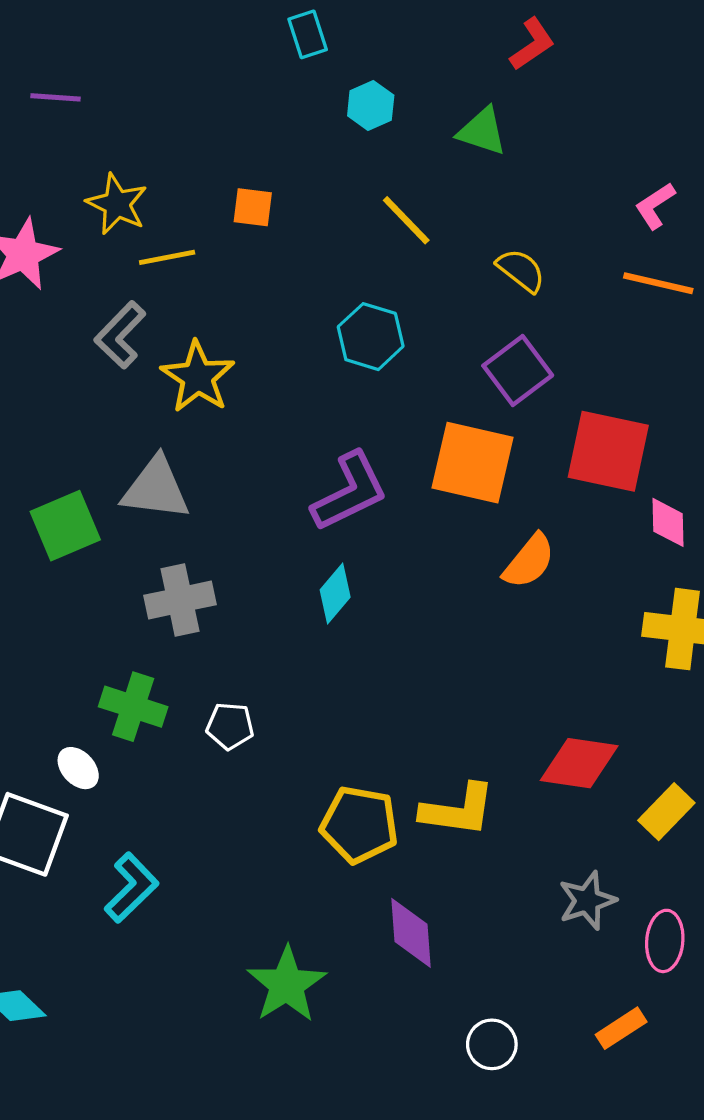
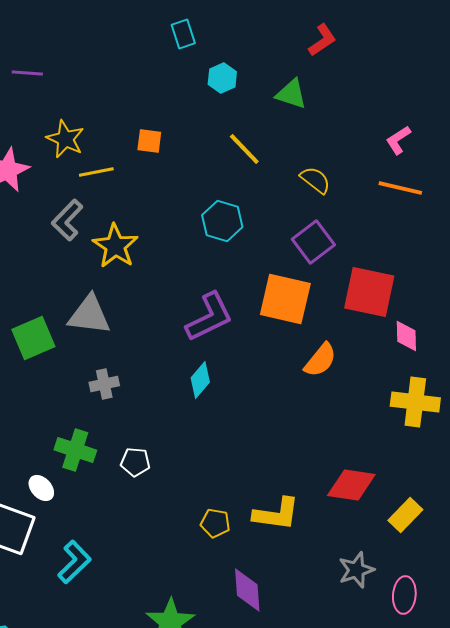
gray cross: (180, 600) -> (104, 384), size x0.7
yellow pentagon: (359, 825) -> (215, 523), size x0.6

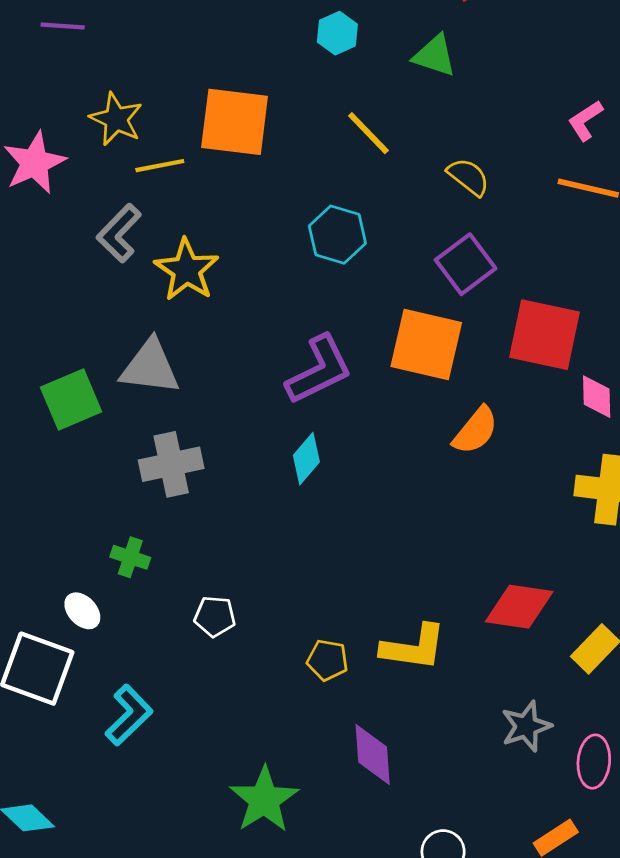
orange square: (149, 141) -> (235, 122), size x2.0
gray cross: (104, 384) -> (171, 464), size x1.5
green cross: (75, 450) -> (130, 557), size x0.7
white pentagon: (135, 462) -> (215, 616), moved

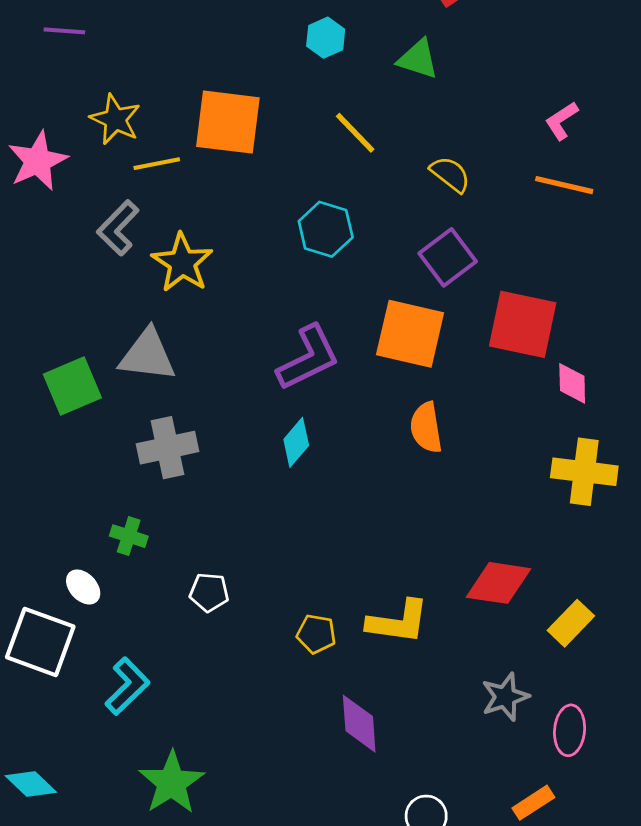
orange semicircle: (475, 430) -> (426, 428), moved, turned 132
green star: (264, 800) -> (172, 783), moved

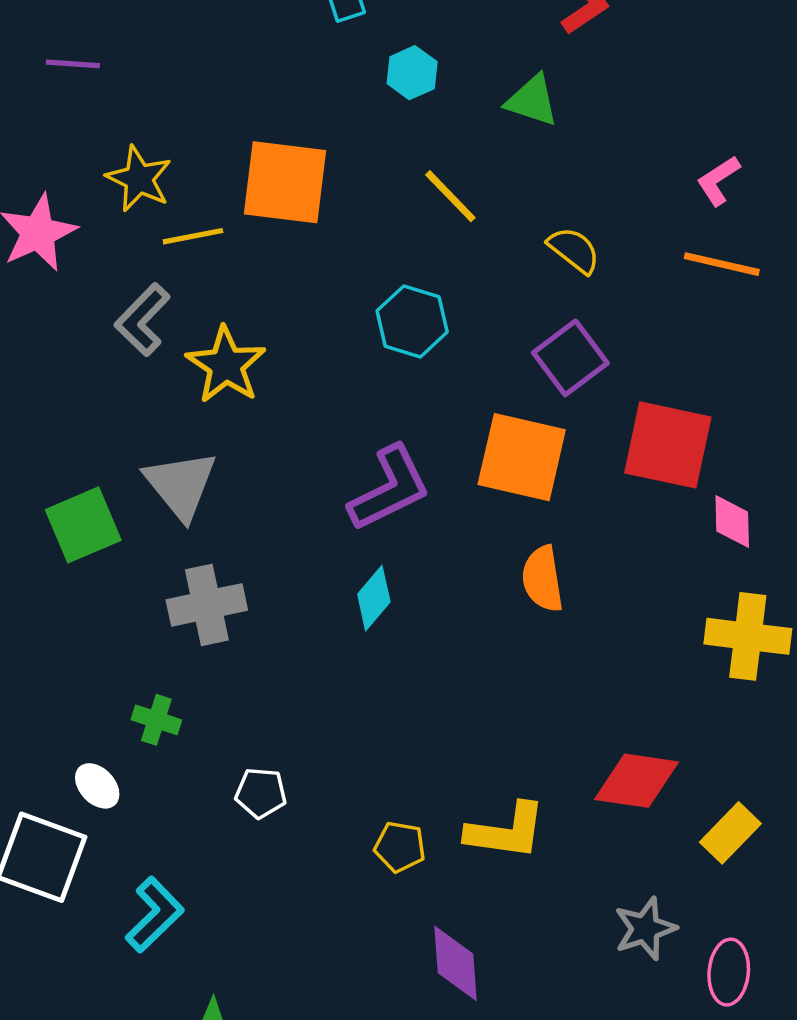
gray triangle: (147, 355) -> (181, 485), turned 44

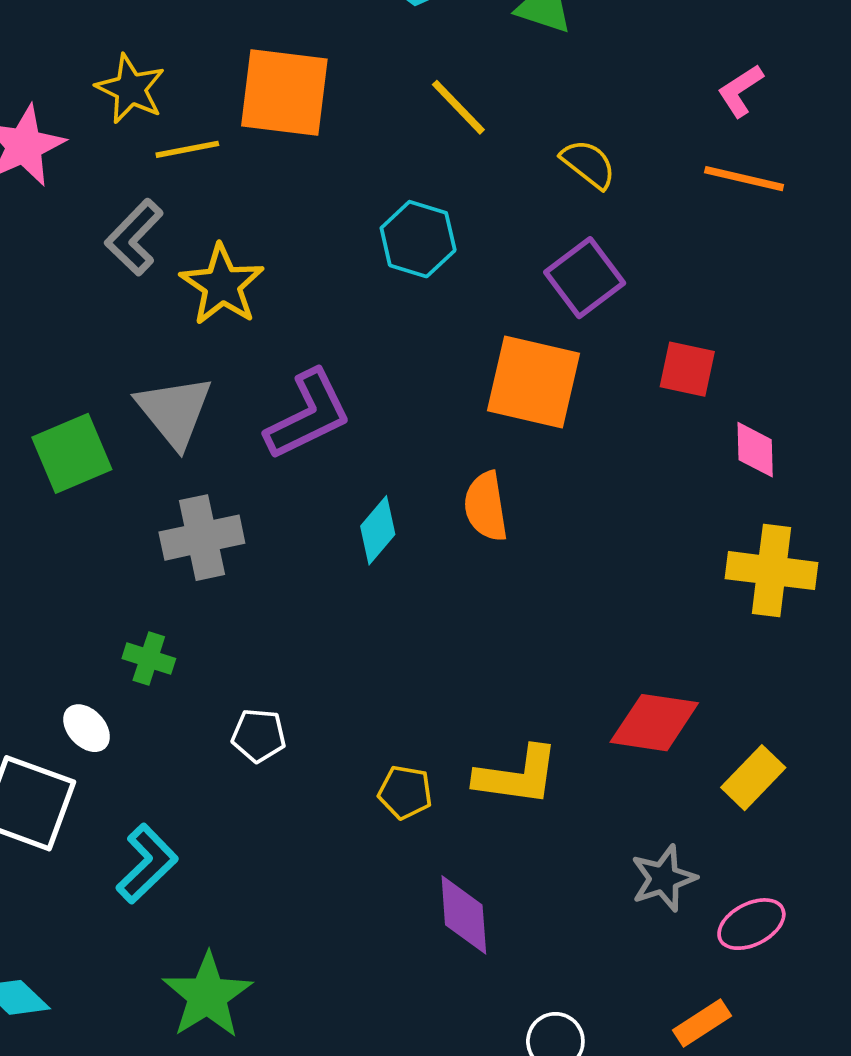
red square: (668, 445) -> (687, 369), size x0.6
purple L-shape: (389, 488) -> (308, 415), moved
orange semicircle: (543, 579) -> (486, 506), moved
pink ellipse: (729, 972) -> (751, 924), turned 58

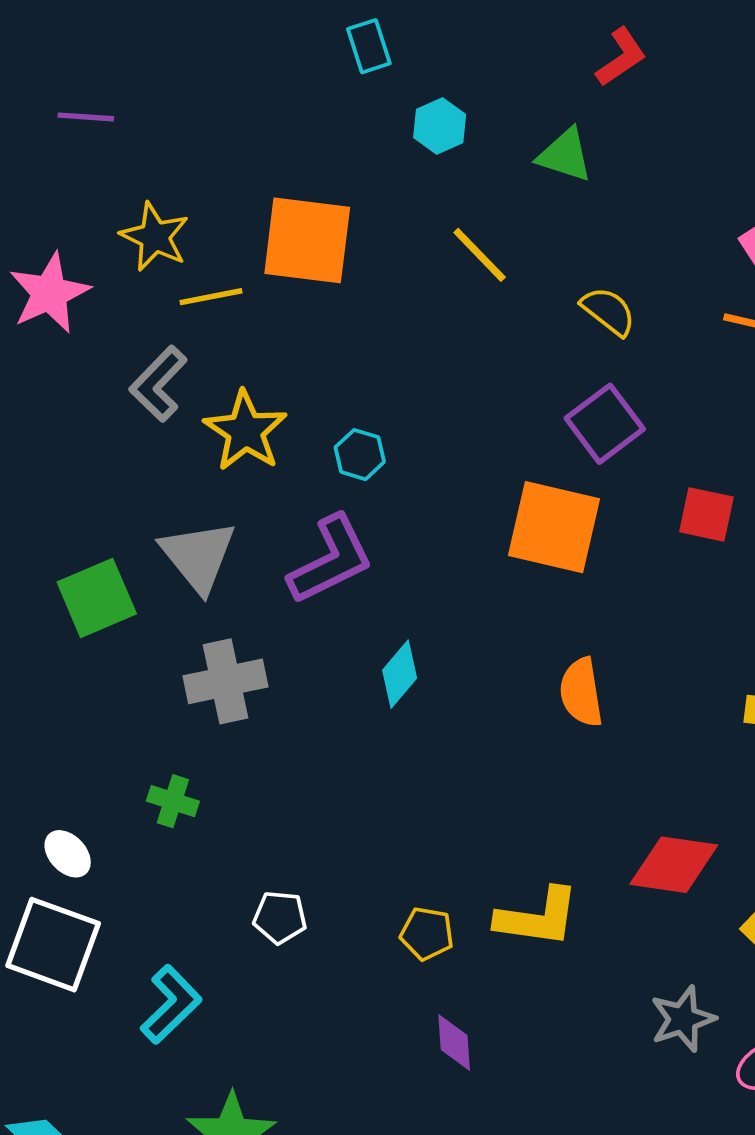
cyan hexagon: (418, 239) -> (360, 455), moved, size x0.7
orange semicircle: (486, 506) -> (581, 692), moved
white ellipse: (87, 728) -> (68, 854), moved
white pentagon: (259, 735) -> (280, 917), moved
purple diamond: (464, 915) -> (454, 1043), moved, size x0.7

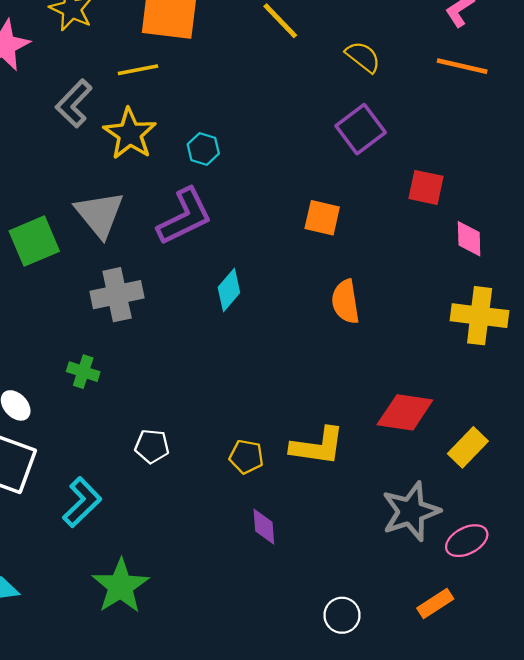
yellow line: (211, 297) -> (138, 70), moved
orange square: (554, 527) -> (322, 218), moved, size x0.6
gray star: (683, 1019) -> (411, 511), size x1.4

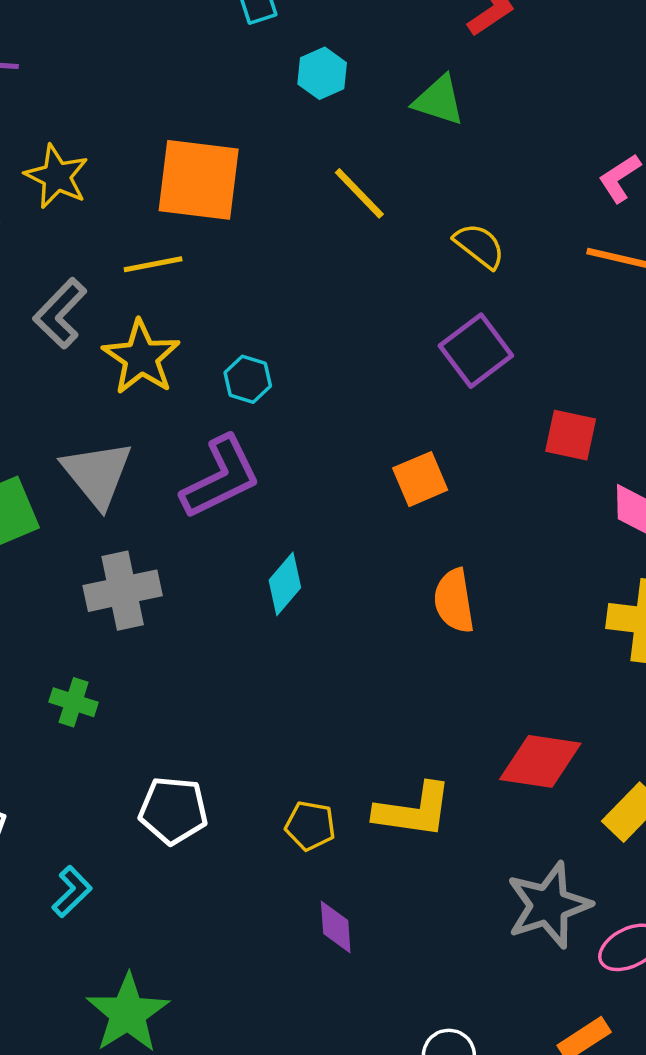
orange square: (322, 218) -> (420, 479), turned -36
white pentagon: (152, 446) -> (173, 810), size x1.4
cyan L-shape: (82, 502) -> (72, 892), size x0.7

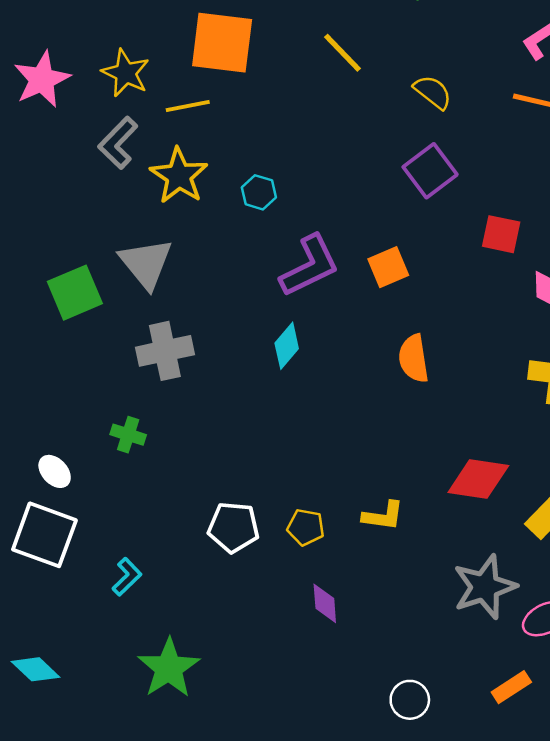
yellow star: (57, 176) -> (126, 73), moved
purple L-shape: (221, 477) -> (310, 266), moved
white pentagon: (173, 810) -> (233, 527), moved
yellow L-shape: (413, 810) -> (383, 516), size x0.7

